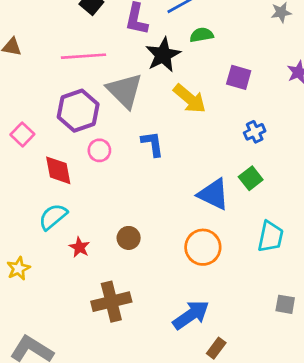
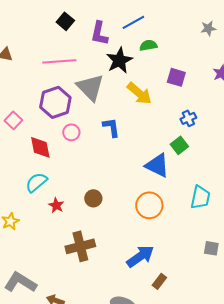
green square: (251, 178) -> (179, 145), moved

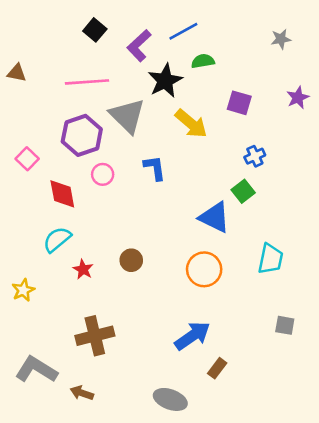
purple L-shape: (99, 33) -> (139, 46), turned 35
brown cross: (80, 246) -> (95, 336), moved

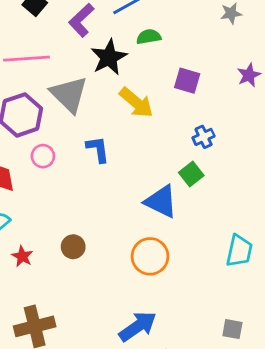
cyan trapezoid: (270, 259) -> (239, 251), moved
gray square: (285, 325) -> (232, 329), moved

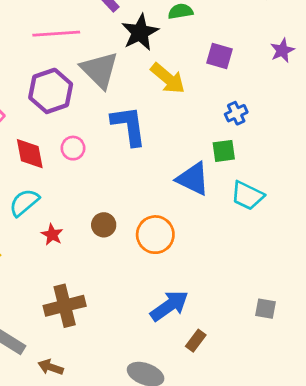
blue L-shape: (98, 149) -> (129, 126), size x1.5
pink circle: (43, 156) -> (73, 148), moved
green square: (191, 174) -> (224, 151), turned 30
cyan trapezoid: (239, 251) -> (247, 196), moved, turned 104
orange circle: (150, 256) -> (155, 235), moved

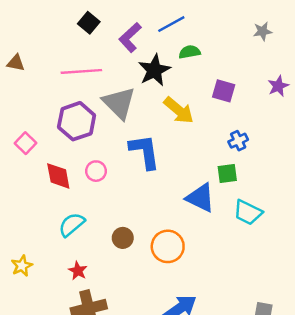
cyan semicircle: (24, 203) -> (72, 225), moved
red star: (52, 235) -> (78, 271), moved

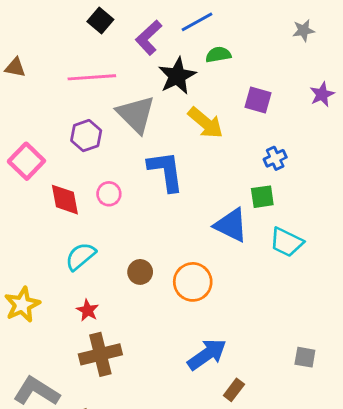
purple hexagon: (77, 121) -> (86, 136), size x0.7
pink square: (26, 143) -> (26, 161), size x1.4
yellow star: (22, 266) -> (22, 305), size x1.4

